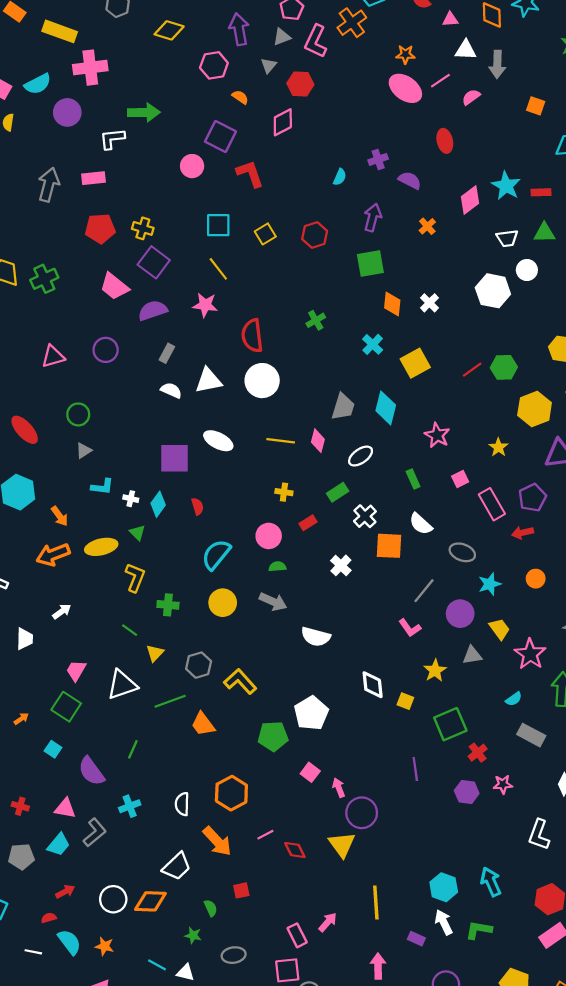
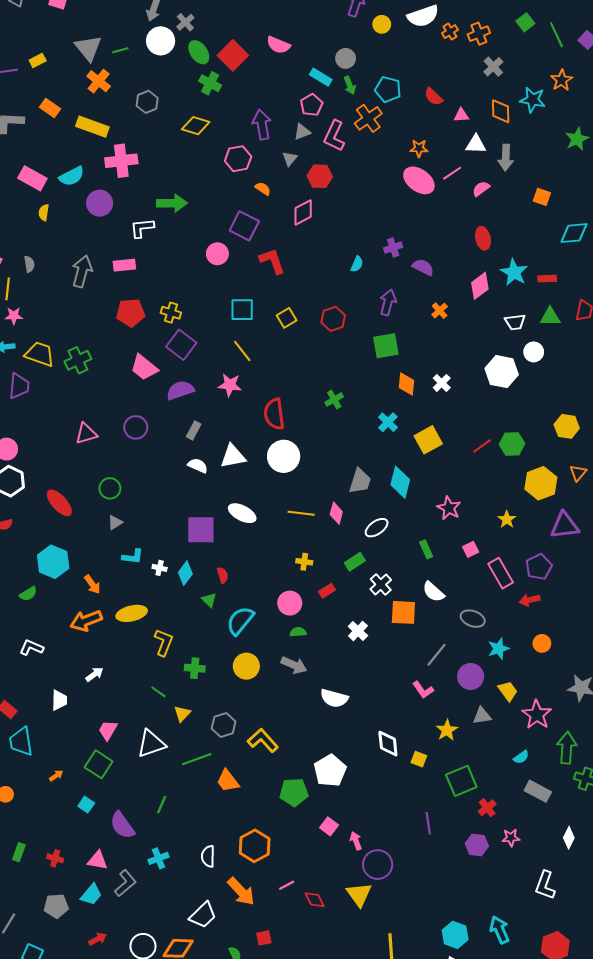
red ellipse: (445, 141) -> (483, 238), moved
green triangle: (137, 533) -> (209, 600), moved

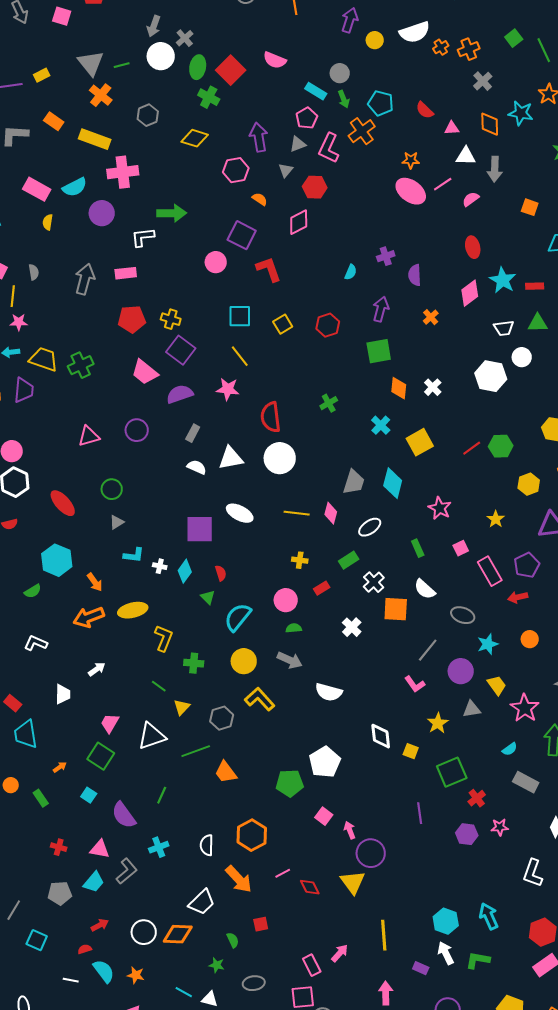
green ellipse: (199, 52) -> (198, 67), turned 45
purple semicircle: (423, 267) -> (415, 275), turned -120
yellow hexagon: (541, 483) -> (529, 484), size x0.7
yellow L-shape: (263, 741) -> (260, 699), moved
green rectangle: (19, 852) -> (41, 798), moved, turned -54

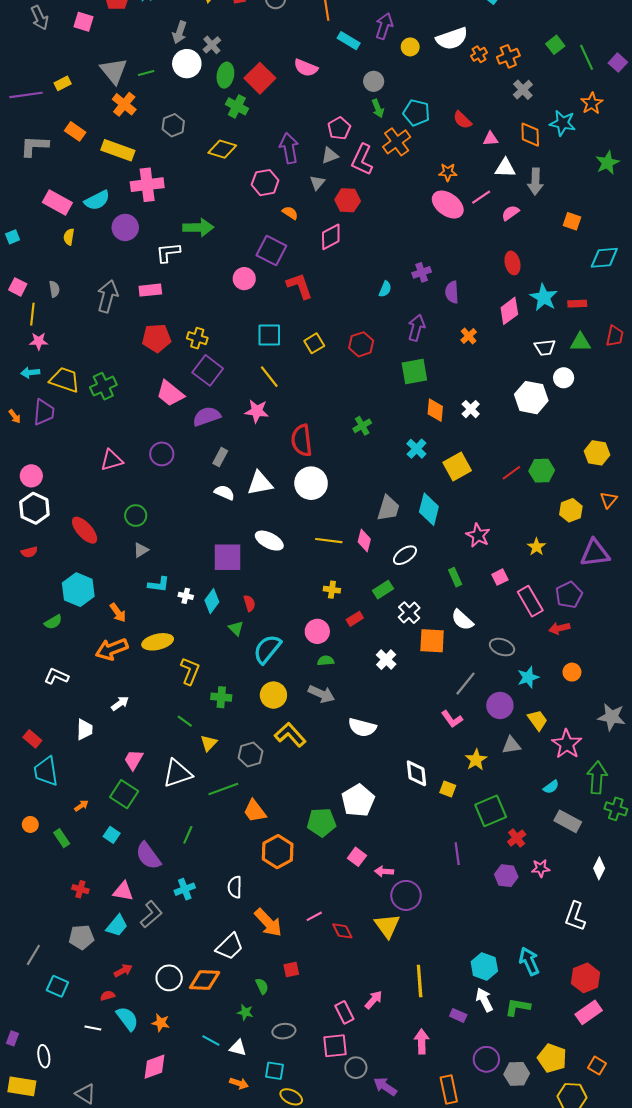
cyan rectangle: (316, 91) -> (349, 41), moved
pink arrow: (350, 830) -> (384, 871), turned -66
orange hexagon: (252, 835) -> (278, 852), moved

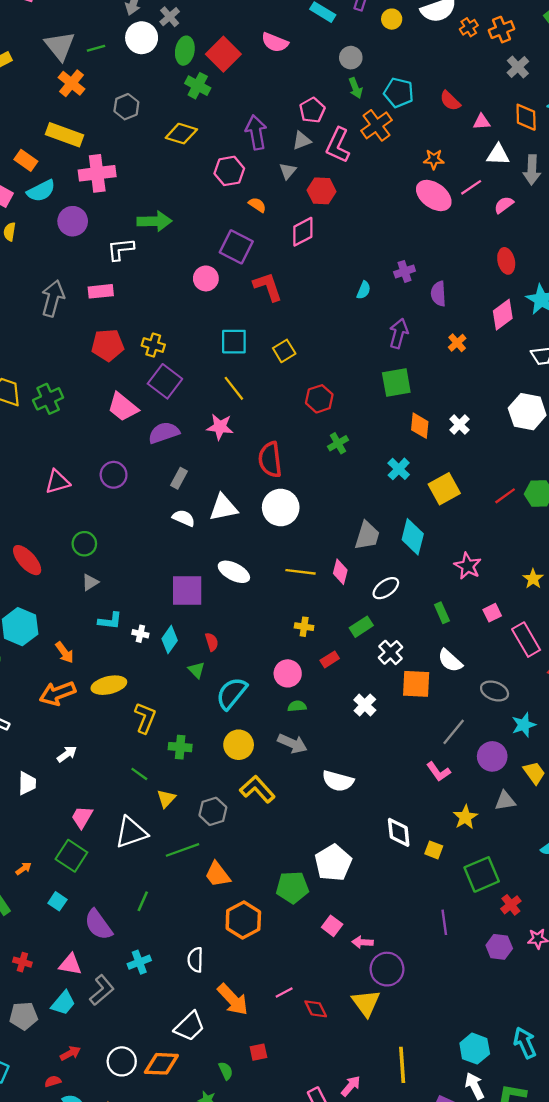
orange rectangle: (75, 131) -> (26, 160), moved
red hexagon: (361, 344) -> (319, 399), moved

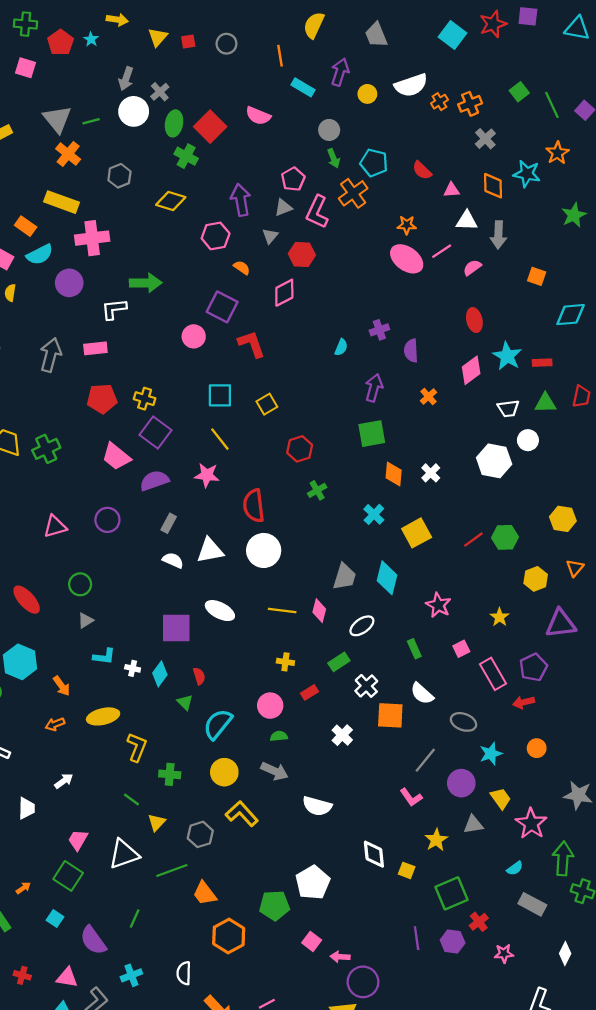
orange arrow: (57, 693) -> (55, 724), size x0.6
purple hexagon: (499, 947) -> (453, 941), moved

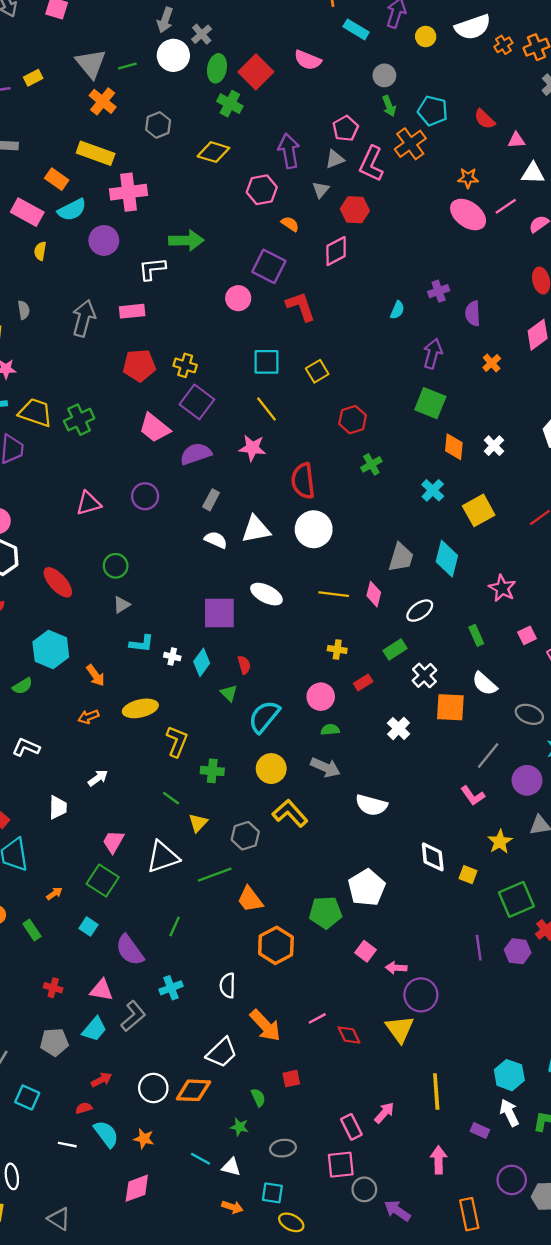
green square: (372, 434) -> (430, 403), turned 32

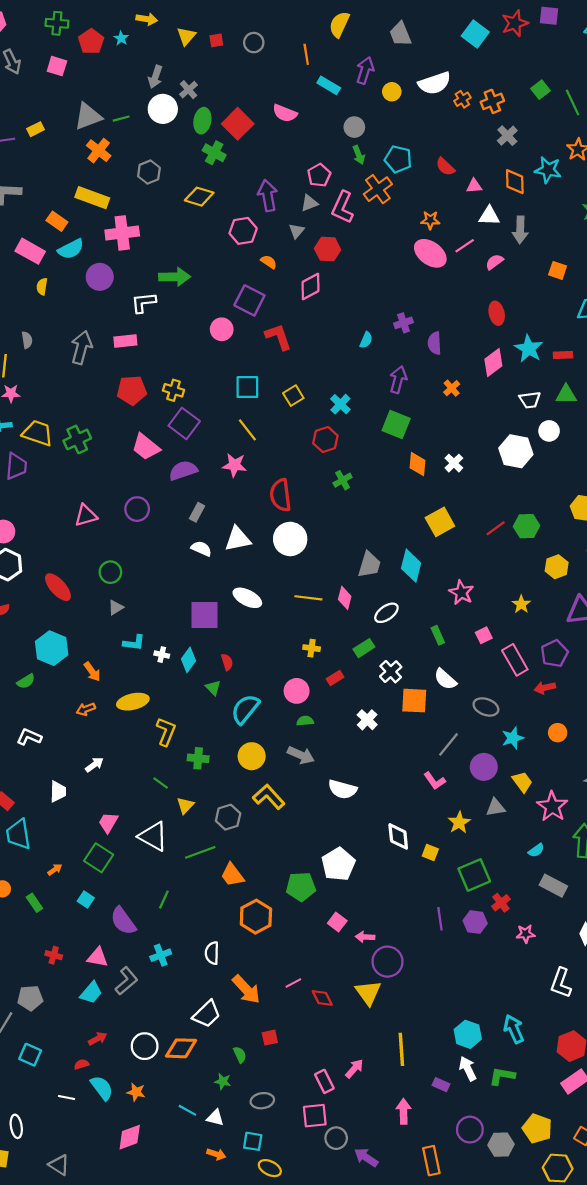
gray triangle: (91, 64) -> (88, 116), turned 48
cyan cross: (433, 490) -> (340, 404), moved
white triangle: (163, 857) -> (153, 836), turned 48
gray pentagon: (54, 1042) -> (30, 998), moved

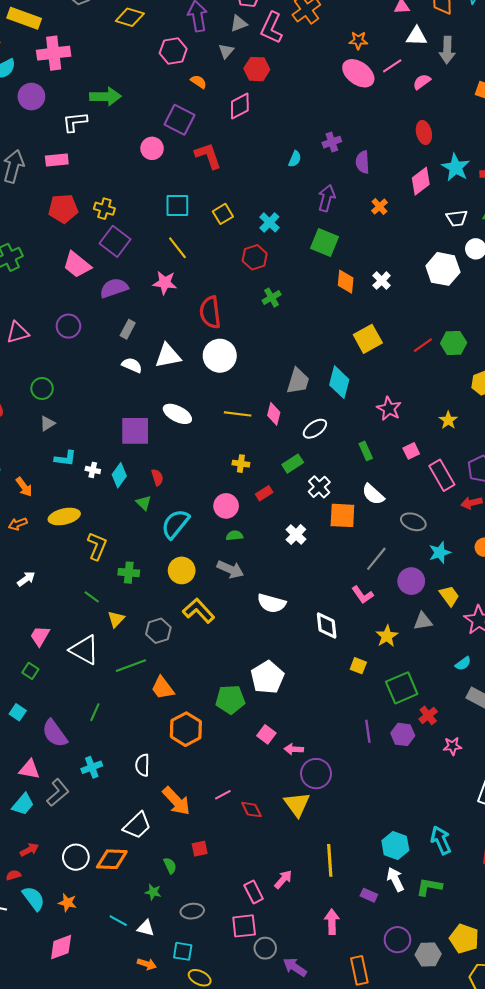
white diamond: (398, 836) -> (327, 625), moved
green square: (99, 858) -> (30, 671), size x0.6

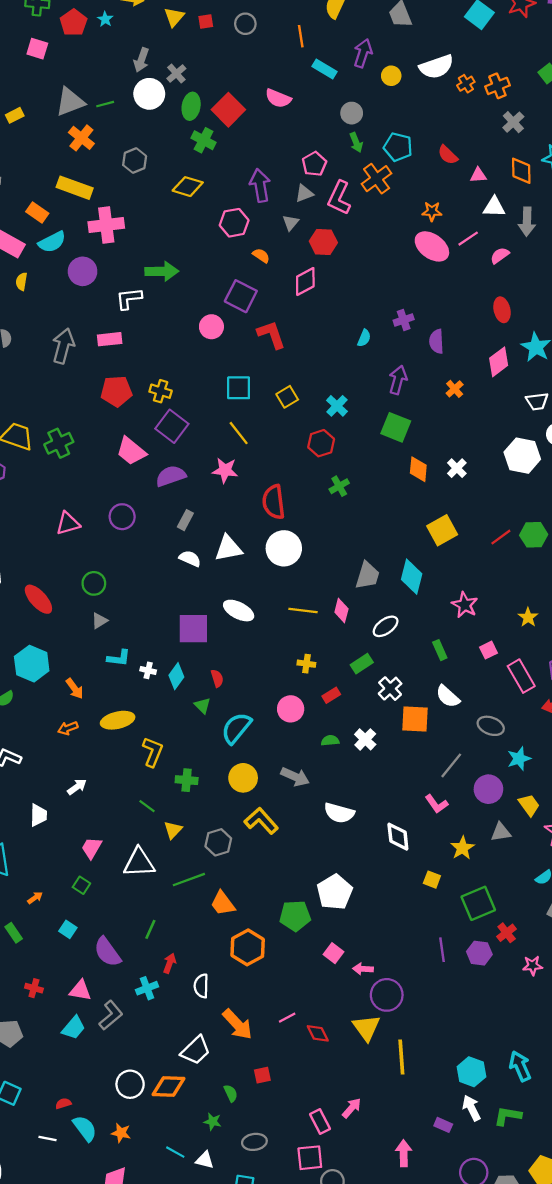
green semicircle: (235, 536) -> (330, 741), moved
white triangle: (84, 650) -> (139, 863), turned -32
red arrow: (29, 850) -> (170, 963), moved, turned -42
yellow line: (330, 860) -> (401, 1057), moved

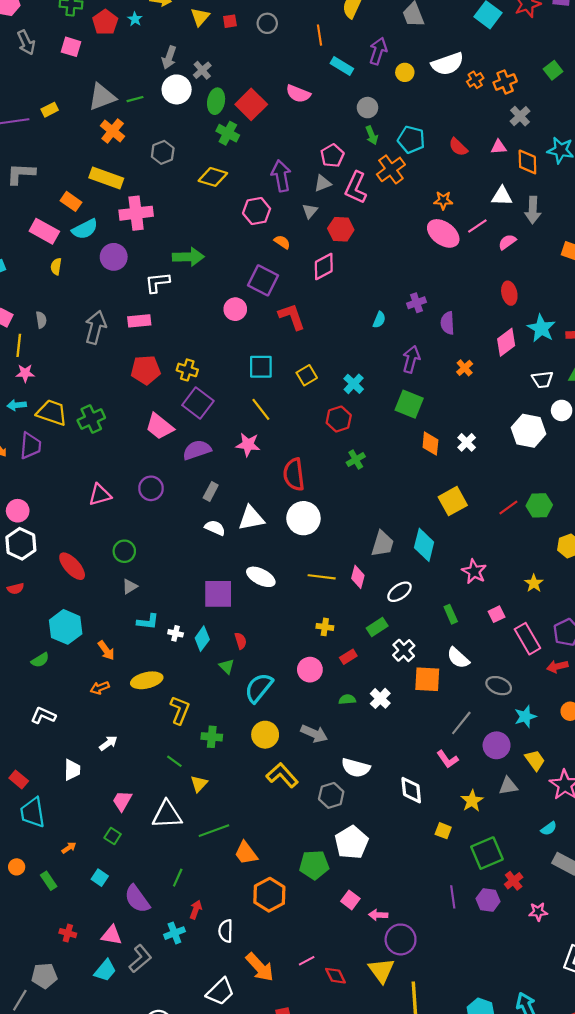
pink triangle: (478, 175) -> (499, 147), moved
gray hexagon: (218, 842) -> (331, 795), moved

